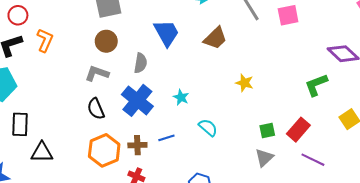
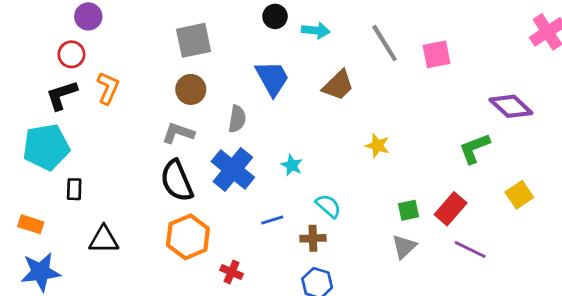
black semicircle: (96, 109) -> (177, 181), size x1.4
black rectangle: (20, 124) -> (74, 189), moved, size x0.7
brown cross: (137, 145) -> (313, 238), moved

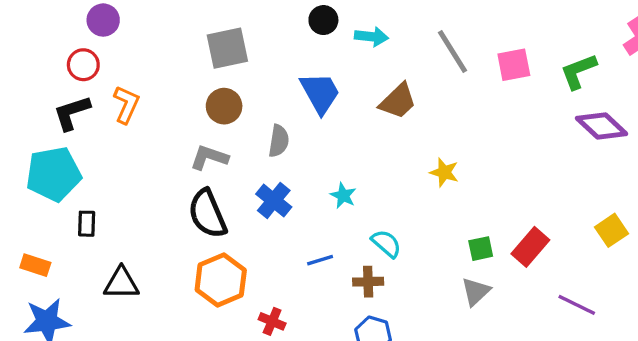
green L-shape: (474, 148) -> (578, 71), moved
blue cross: (233, 169) -> (274, 201), size x0.7
purple line: (470, 250) -> (577, 305), moved

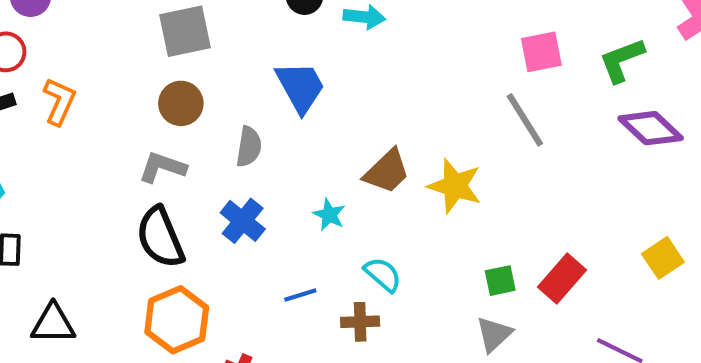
gray line: (453, 51) -> (525, 120), moved
brown trapezoid: (398, 101) -> (387, 171), moved
yellow star: (444, 172) -> (455, 186), size x1.5

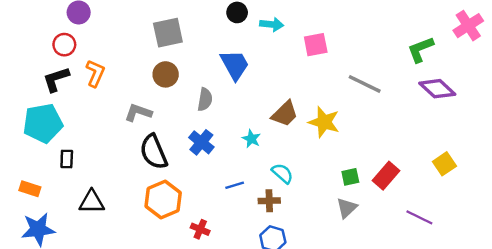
pink square: (541, 52) -> (316, 45), moved
gray line: (525, 120) -> (365, 84), turned -32
gray L-shape: (162, 167) -> (138, 113), moved

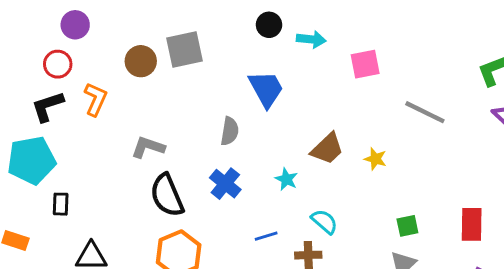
brown circle: (166, 74) -> (141, 61), moved
yellow star: (324, 122) -> (375, 159), size x0.6
red rectangle: (386, 176) -> (472, 224), moved, turned -40

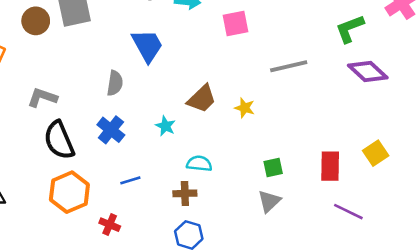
gray line: (425, 112) -> (289, 66), turned -39
cyan semicircle: (324, 222) -> (199, 164), turned -35
blue line: (266, 236) -> (130, 180), moved

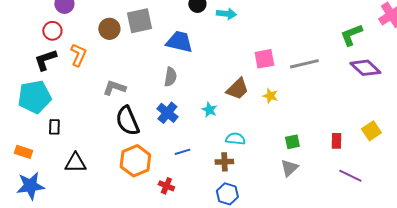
pink square: (235, 23) -> (264, 59), moved
blue trapezoid: (147, 46) -> (179, 42), moved, turned -48
red rectangle: (330, 166) -> (336, 141), size x0.7

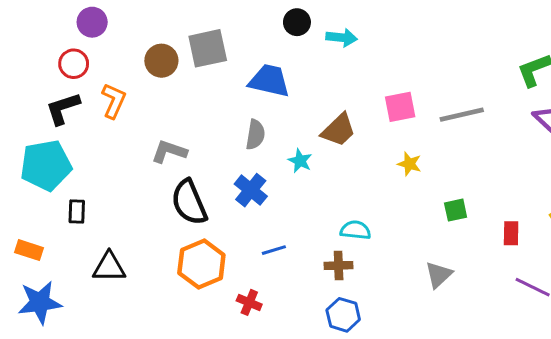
brown trapezoid: (237, 89) -> (339, 130), moved
cyan star: (209, 110) -> (300, 161), moved
green square: (292, 142) -> (456, 210), moved

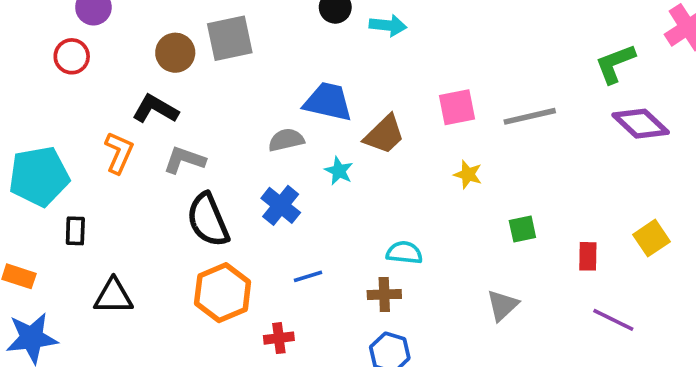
blue trapezoid: (269, 81) -> (328, 102), moved
orange L-shape: (114, 101) -> (119, 153), moved
black L-shape: (63, 108) -> (155, 109), moved, turned 48
gray semicircle: (255, 135) -> (286, 140), turned -112
red cross: (249, 302) -> (279, 338), turned -30

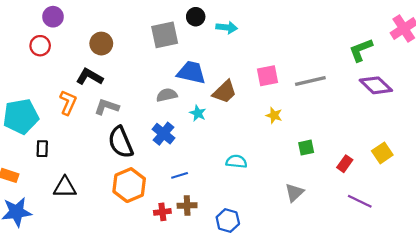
gray square: (230, 38) -> (165, 35), moved
red rectangle: (588, 256) -> (345, 164), turned 35
brown cross: (384, 294) -> (187, 205), moved

